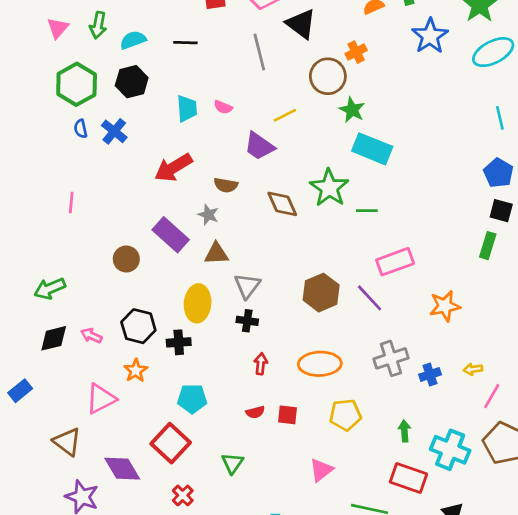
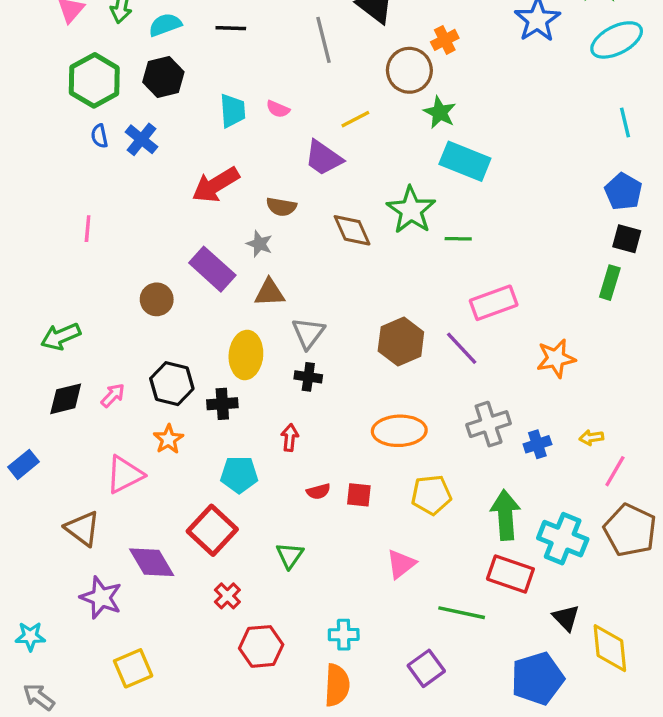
pink arrow: (91, 336) -> (113, 395), turned 110
red arrow: (261, 364) -> (290, 438), moved
green arrow: (404, 431) -> (505, 515), size x1.8

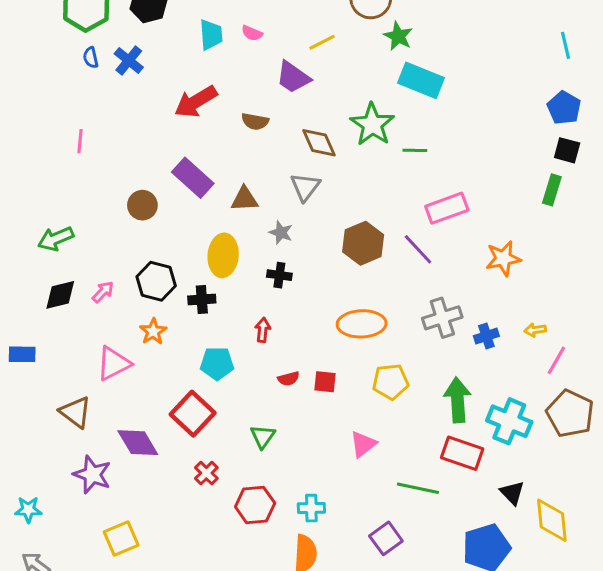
gray star: (259, 244) -> (281, 233), moved
gray triangle: (308, 333) -> (305, 187), moved
blue rectangle: (24, 464) -> (22, 354), turned 40
red hexagon: (261, 646) -> (255, 505), moved

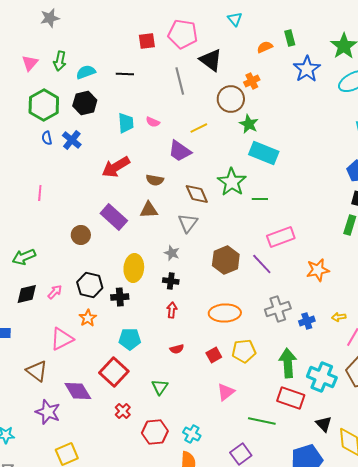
brown triangle: (244, 199) -> (149, 210), moved
red arrow: (263, 330) -> (172, 310), moved
red square: (325, 382) -> (214, 355), moved, turned -35
cyan cross: (311, 508) -> (192, 434), turned 30

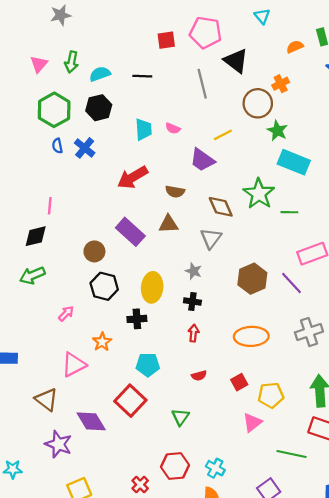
black hexagon: (90, 285) -> (104, 286), moved
black diamond: (27, 294) -> (36, 236), moved
yellow pentagon: (244, 351) -> (271, 395), moved
red cross: (123, 411) -> (140, 485), moved

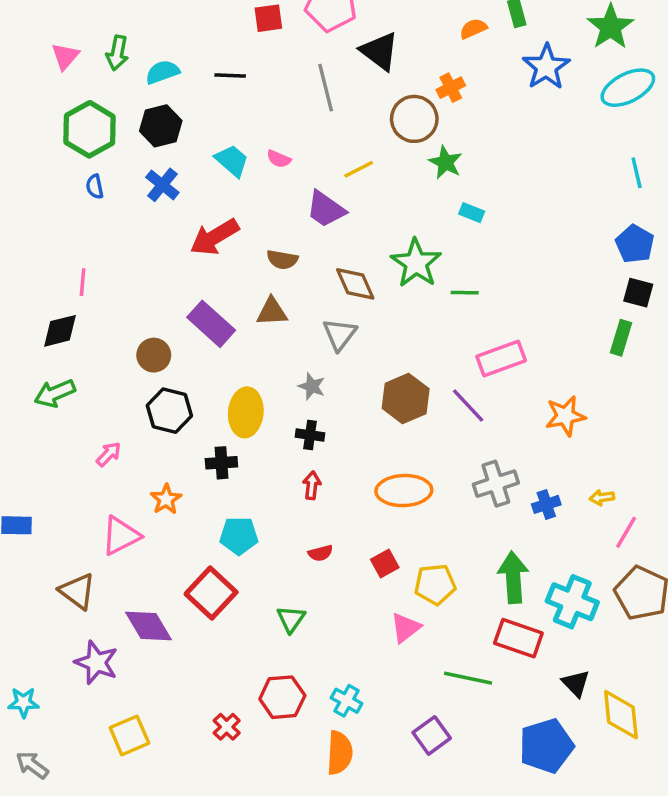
cyan trapezoid: (143, 129) -> (232, 161), turned -45
blue cross: (85, 148) -> (162, 185), moved
cyan rectangle: (294, 162) -> (472, 213), size x0.5

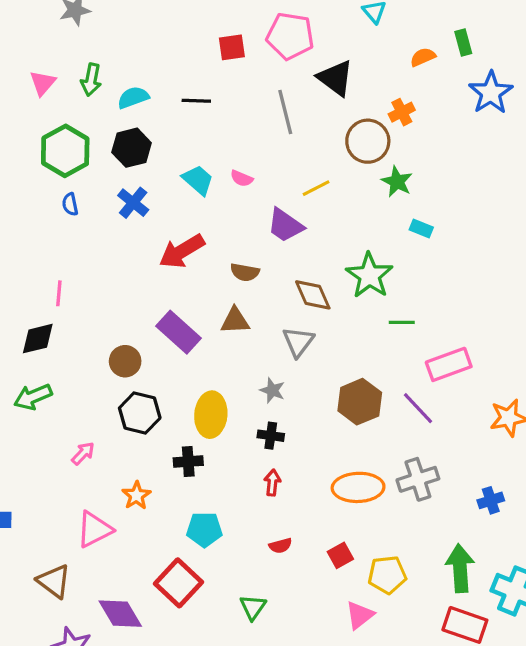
green line: (465, 293) -> (402, 322), moved
gray cross: (496, 484) -> (418, 479), moved

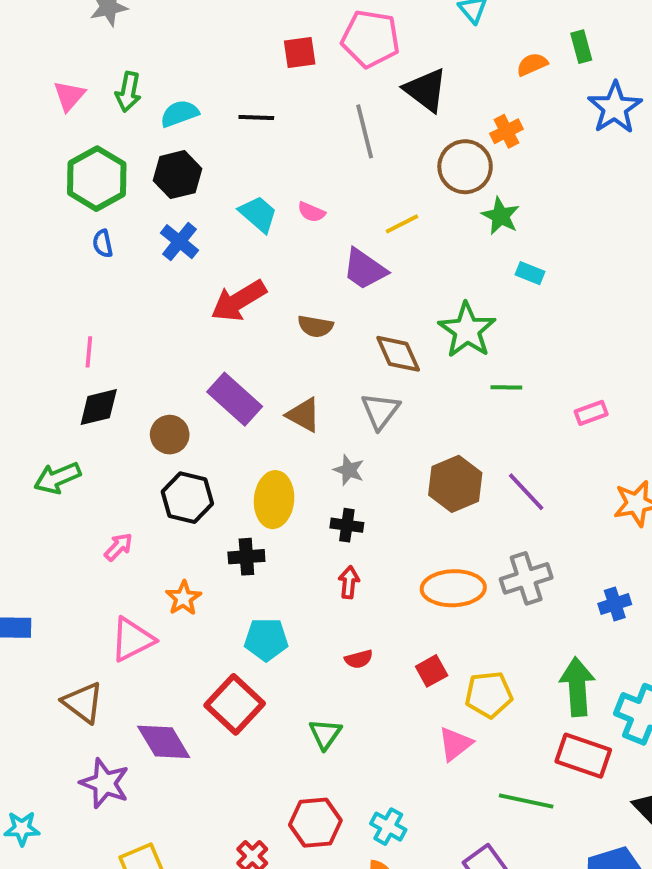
brown triangle: (235, 321) -> (304, 415), moved, turned 32
black diamond: (38, 339) -> (99, 407), moved
pink rectangle: (449, 364) -> (591, 413), moved, size x0.6

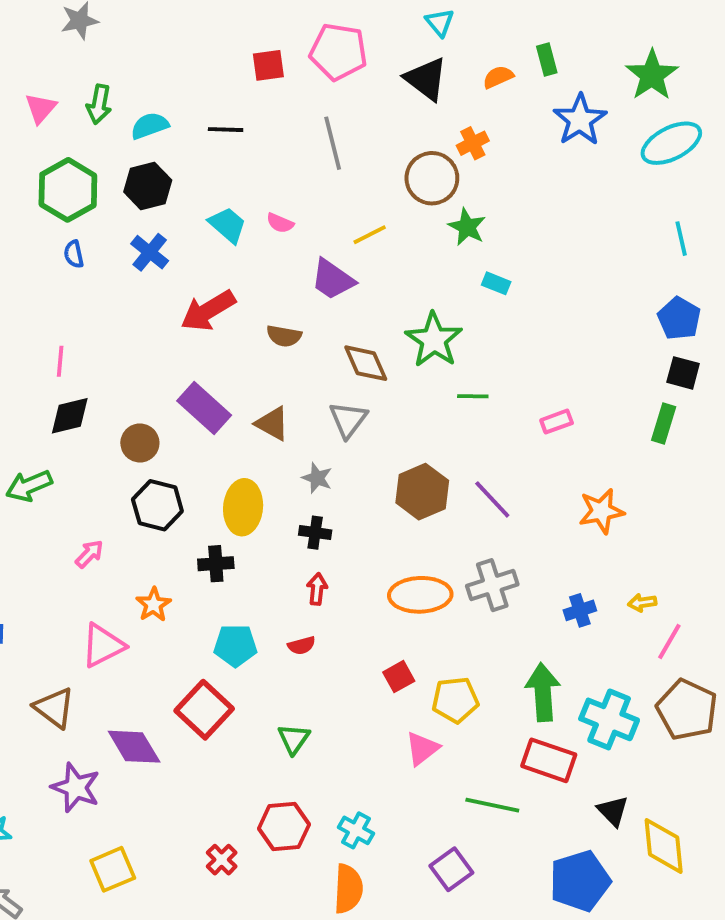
black triangle: (426, 90) -> (426, 79), moved
red semicircle: (359, 659) -> (301, 645), moved

